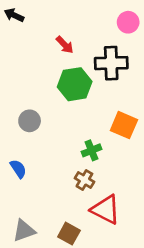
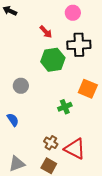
pink circle: (128, 22) -> (73, 13), moved
brown cross: (84, 180) -> (51, 143), moved

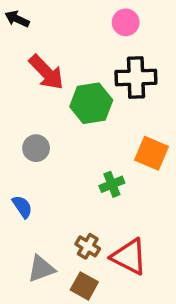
red arrow: (46, 32) -> (46, 72), moved, size x1.6
gray triangle: (17, 164) -> (41, 269), moved

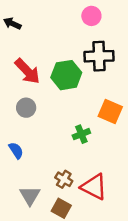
black arrow: (17, 19) -> (12, 23), moved
red arrow: (46, 72) -> (27, 71), moved
gray triangle: (41, 269) -> (30, 196), turned -40

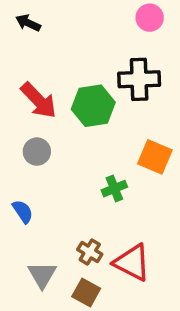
pink circle: (91, 16) -> (150, 18), moved
black arrow: (12, 23) -> (28, 23), moved

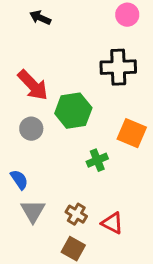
black arrow: (28, 23) -> (40, 18), moved
green hexagon: (93, 106) -> (73, 111), moved
red triangle: (132, 263) -> (112, 223), size x0.7
gray triangle: (42, 275) -> (33, 211), moved

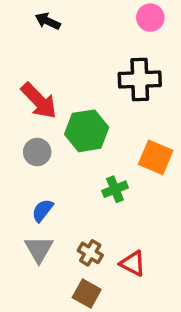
blue semicircle: (19, 180) -> (42, 210), moved, turned -108

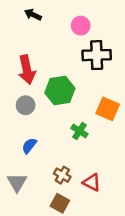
pink circle: (150, 18) -> (81, 26), moved
red arrow: (39, 101) -> (27, 70), turned 32
green cross: (115, 189) -> (79, 131), turned -35
gray triangle: (39, 249) -> (17, 182), moved

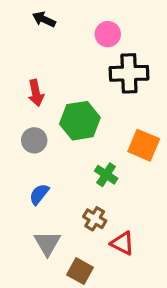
red arrow: (27, 70) -> (36, 93), size x0.7
brown cross: (62, 175) -> (95, 219), moved
gray triangle: (17, 182) -> (47, 243), moved

